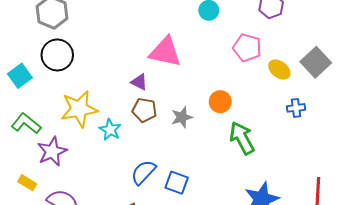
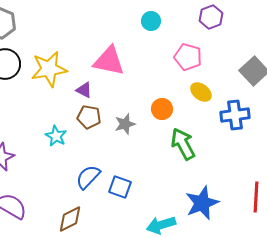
yellow ellipse: (279, 70) -> (201, 92), moved
blue cross: (296, 108) -> (235, 115), size x1.6
yellow star: (79, 109) -> (49, 69), moved

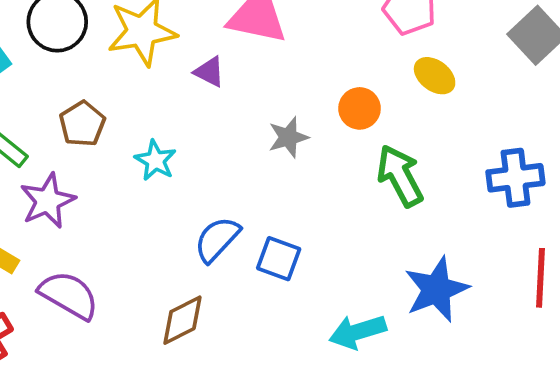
blue cross: (235, 115) -> (515, 178), moved
brown pentagon: (89, 117) -> (82, 124), moved, turned 30

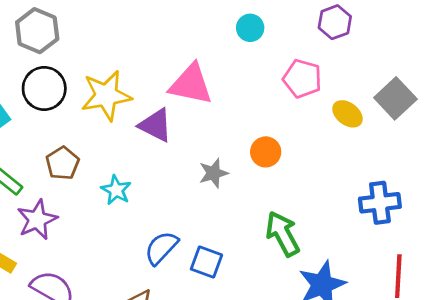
purple triangle: (209, 72) -> (156, 125), size x1.5
yellow ellipse: (435, 76) -> (347, 114), moved
green arrow: (400, 176) -> (283, 234), moved

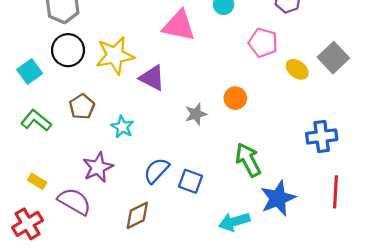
pink triangle: (191, 84) -> (179, 26), moved
purple star: (37, 220) -> (98, 167), moved

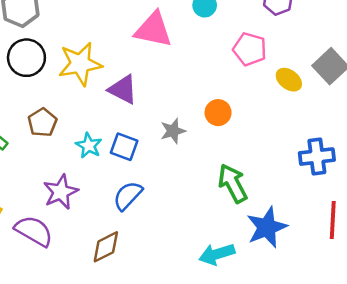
blue square: (191, 181) -> (124, 147), moved

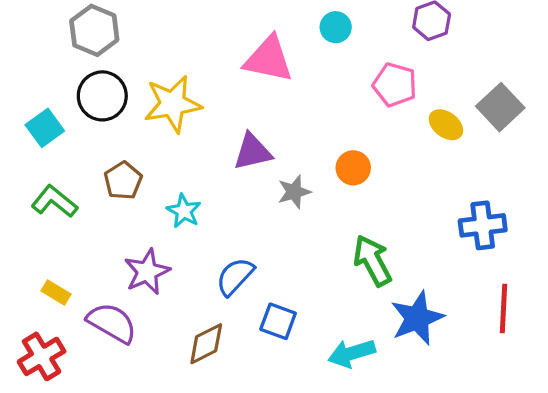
purple triangle: (123, 89) -> (253, 152), moved, turned -40
blue square: (124, 147) -> (278, 321), moved

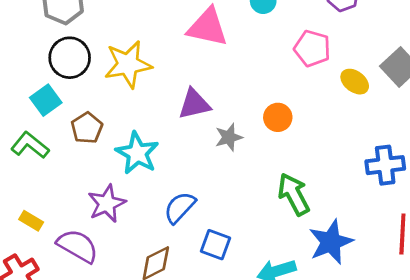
cyan square: (45, 128) -> (46, 100), moved
cyan star: (184, 211) -> (137, 153), size x1.5

